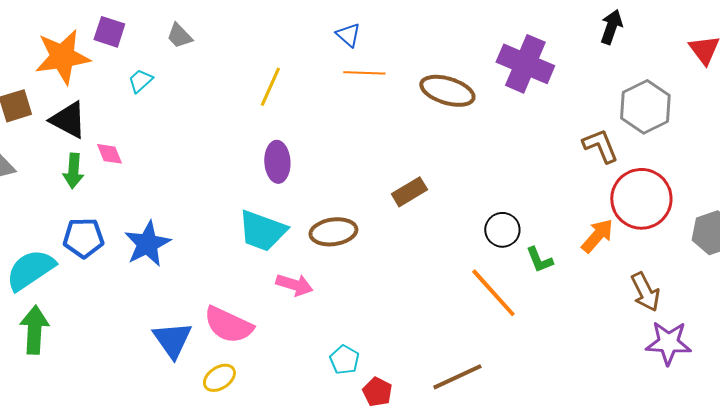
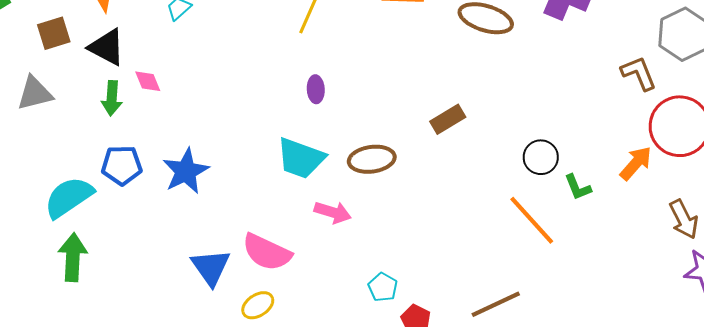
purple ellipse: (277, 162) -> (316, 89), size x0.7

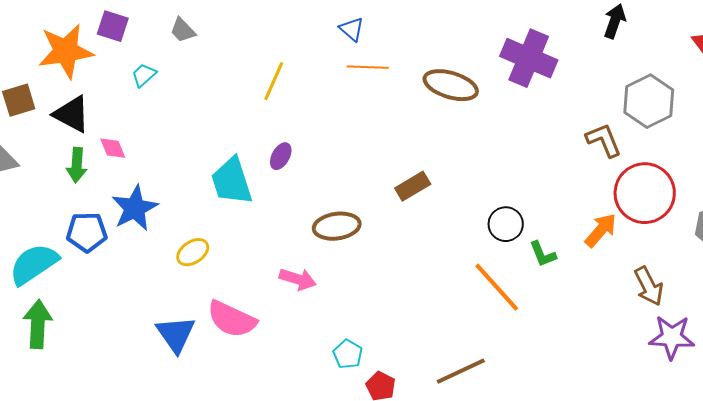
purple ellipse: (316, 89) -> (281, 156), turned 32
cyan trapezoid: (301, 158) -> (232, 181), moved, turned 52
blue star: (186, 171) -> (135, 208), moved
yellow ellipse: (258, 305) -> (193, 252), moved

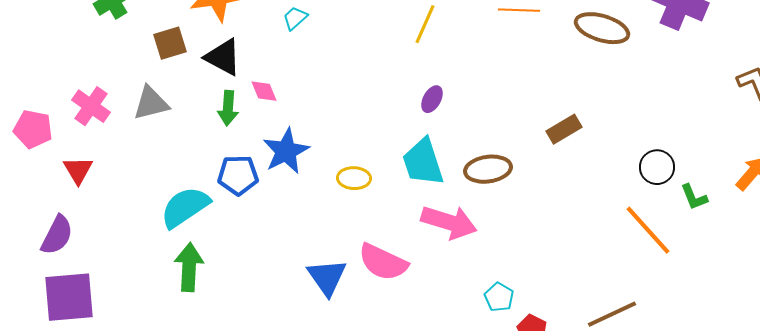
cyan trapezoid: (232, 181) -> (423, 162), moved
yellow ellipse: (193, 252) -> (354, 178), moved, turned 36
pink arrow: (298, 279) -> (449, 222), size x1.5

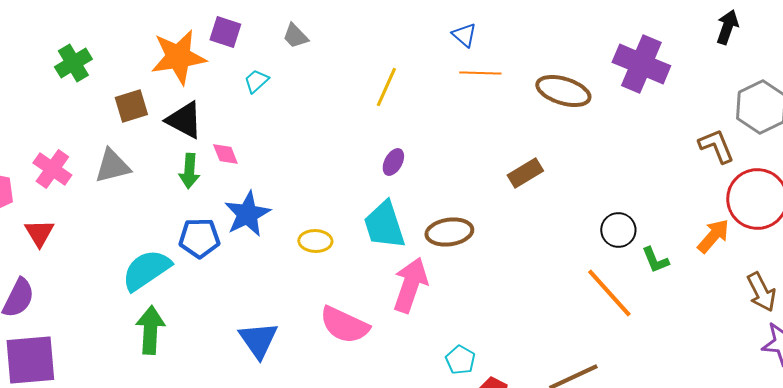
brown rectangle: (564, 129) -> (525, 173), moved
pink arrow: (449, 222) -> (410, 285), turned -88
blue triangle: (327, 277) -> (258, 340), moved

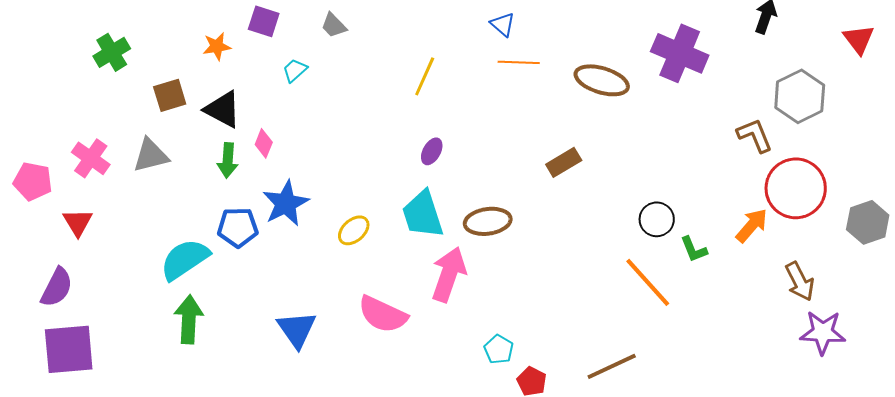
orange star: (178, 57) -> (217, 46), size x0.5
pink diamond: (225, 154) -> (264, 143), turned 44
yellow ellipse: (315, 241) -> (354, 230), turned -44

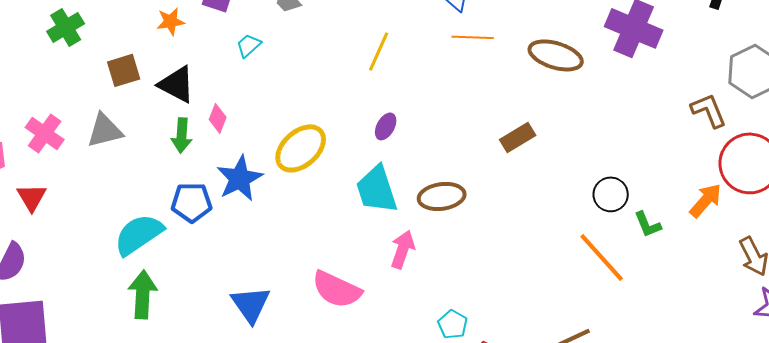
yellow ellipse: (354, 230) -> (301, 148), moved, size x1.6
pink arrow: (449, 274) -> (403, 249), size x0.7

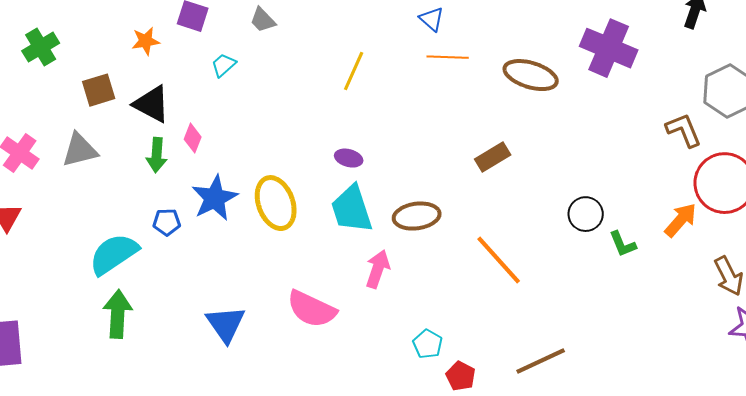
purple ellipse: (386, 126) -> (349, 158), moved, turned 76
yellow ellipse: (301, 148) -> (276, 203), moved, turned -68
blue pentagon: (192, 202) -> (167, 222), size x0.7
orange line: (602, 257) -> (499, 260), moved

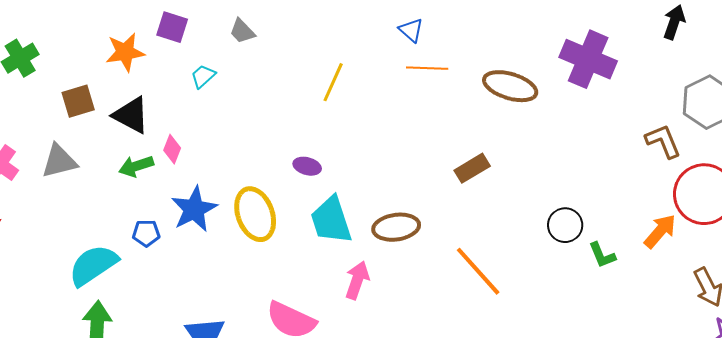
orange star: (146, 41) -> (125, 52), size x1.4
green arrow: (157, 155) -> (136, 166), turned 68
purple ellipse: (349, 158) -> (307, 166), moved

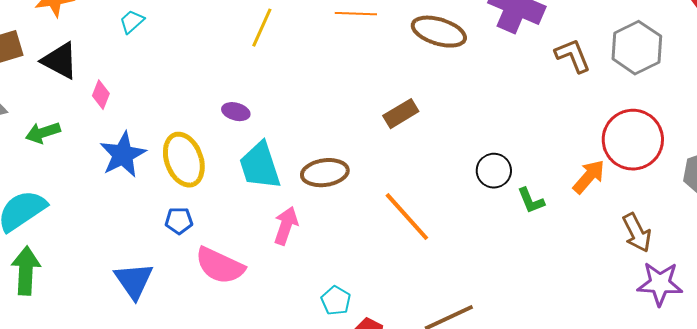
brown L-shape: (663, 141) -> (573, 56), moved
green arrow: (136, 166) -> (43, 133), moved
blue pentagon: (146, 233) -> (179, 221), moved

